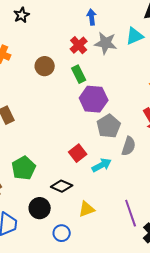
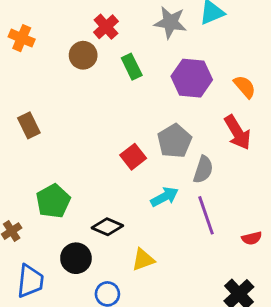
red cross: (79, 45) -> (106, 27), moved
purple hexagon: (94, 99) -> (192, 78), moved
red square: (78, 153) -> (133, 157), moved
purple line: (131, 213) -> (206, 215), moved

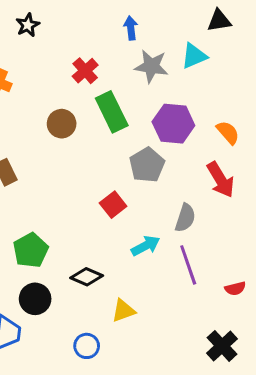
brown circle: (83, 55) -> (62, 124), moved
green rectangle: (132, 67) -> (112, 112), size x1.5
gray pentagon: (175, 141) -> (147, 165), moved
black circle: (76, 258) -> (35, 299), moved

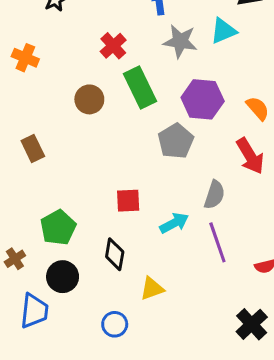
red square: (113, 205) -> (128, 201), moved, turned 35
black diamond: (87, 277) -> (115, 254), turned 76

